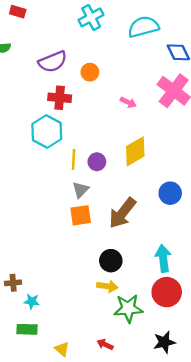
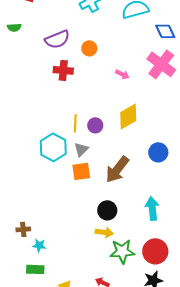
cyan hexagon: (47, 131) -> (53, 147), moved
red circle: (167, 292) -> (155, 251), moved

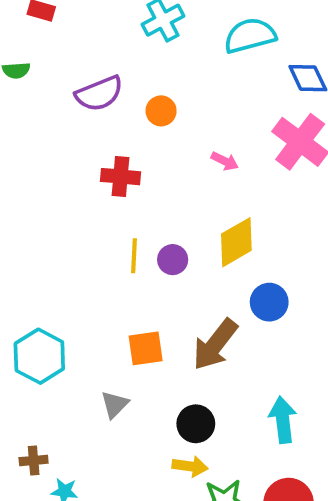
red cross: (63, 70) -> (120, 177), moved
cyan hexagon: (53, 147) -> (39, 356), moved
gray triangle: (81, 149) -> (115, 404), moved
blue circle: (158, 152) -> (269, 302), moved

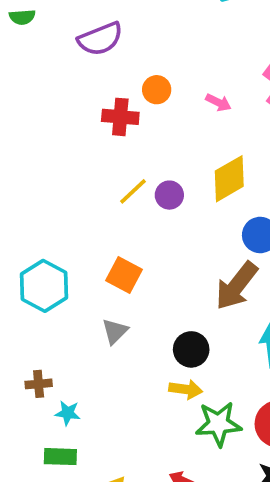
orange circle: (161, 111) -> (157, 90), moved
yellow line: (134, 256) -> (133, 191), turned 44
brown arrow: (215, 345) -> (237, 286), moved
orange square: (146, 348) -> (124, 275), moved, turned 36

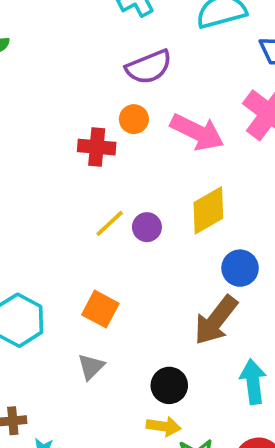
purple semicircle: (100, 39) -> (149, 67), moved
pink arrow: (218, 102) -> (197, 132), size x2.0

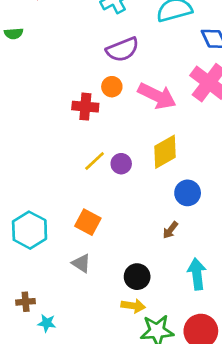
brown arrow: (216, 320) -> (170, 230), size x0.5
gray triangle: (91, 367) -> (81, 263), turned -42

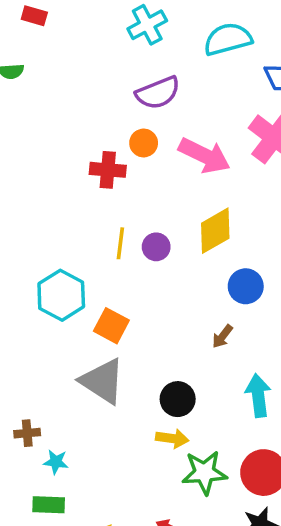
yellow line: (95, 161) -> (120, 243), turned -40
cyan hexagon: (30, 230) -> (61, 295), moved
gray triangle: (81, 263) -> (102, 381), size x1.8

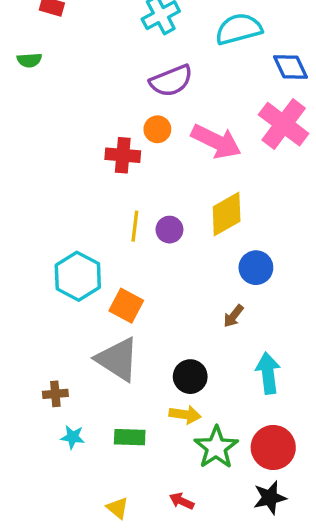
brown cross: (27, 433) -> (55, 394), moved
green star: (204, 473) -> (216, 447), turned -30
green rectangle: (49, 505) -> (130, 437), moved

